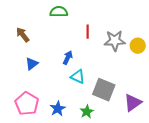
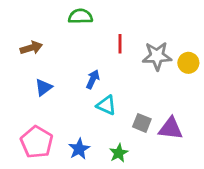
brown arrow: (23, 35) -> (31, 48), turned 112
gray square: (104, 90) -> (142, 123), size x0.6
purple triangle: (133, 103) -> (171, 128), moved, turned 42

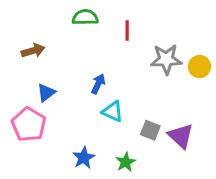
red line: (120, 44) -> (127, 30), moved
purple triangle: (171, 128) -> (181, 136), turned 36
pink pentagon: (37, 142) -> (29, 124), moved

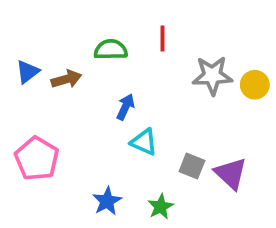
green semicircle: (85, 17) -> (111, 50), moved
brown arrow: (33, 51) -> (66, 79), moved
blue triangle: (46, 93) -> (28, 72), moved

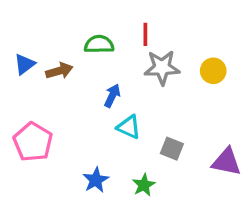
gray star: (212, 75) -> (162, 67), moved
yellow circle: (255, 85) -> (213, 71), moved
purple triangle: (231, 173) -> (226, 162), moved, turned -32

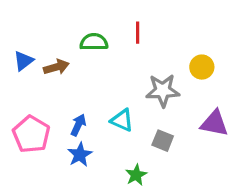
gray star: (162, 67) -> (163, 90), moved
blue arrow: (112, 96) -> (78, 125), moved
purple triangle: (226, 162) -> (214, 123), moved
blue star: (96, 180) -> (80, 155), moved

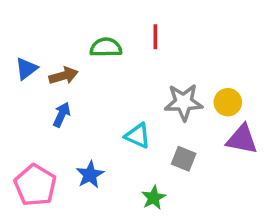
yellow circle: (202, 67) -> (228, 102), moved
blue arrow: (78, 125) -> (62, 115), moved
pink pentagon: (31, 134) -> (35, 185), moved

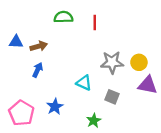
green semicircle: (106, 47) -> (63, 17), moved
blue triangle: (26, 69) -> (16, 42), turned 40

